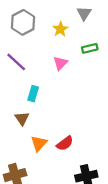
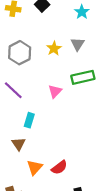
yellow star: (60, 29) -> (54, 48), moved
green rectangle: (90, 48) -> (83, 77), size x1.5

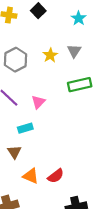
pink triangle: (55, 91) -> (38, 102), moved
cyan rectangle: (29, 120) -> (25, 128), turned 56
orange triangle: (35, 167) -> (31, 176), turned -49

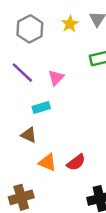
brown triangle: (14, 152) -> (29, 135), turned -32

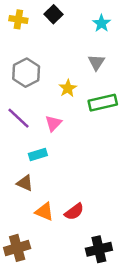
yellow star: (70, 24) -> (68, 88), moved

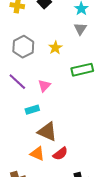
gray triangle: (96, 62) -> (80, 29), moved
yellow star: (68, 88) -> (55, 48), moved
brown triangle: (25, 183) -> (47, 132), moved, size x1.5

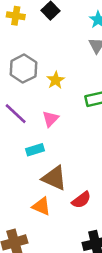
yellow star: (55, 48) -> (56, 80), moved
red semicircle: (60, 154) -> (81, 200), moved

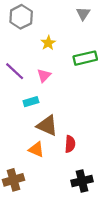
gray hexagon: (23, 69) -> (21, 17), moved
red semicircle: (81, 200) -> (70, 144), turned -49

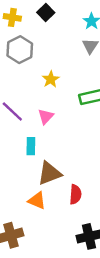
cyan rectangle: (31, 102) -> (31, 146), turned -72
brown triangle: (47, 126) -> (49, 173), turned -45

